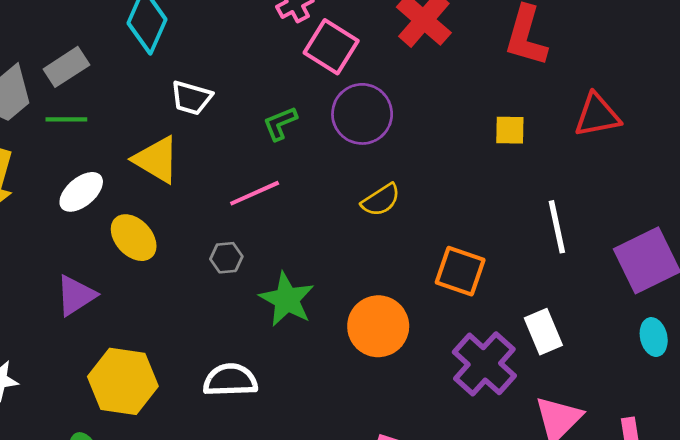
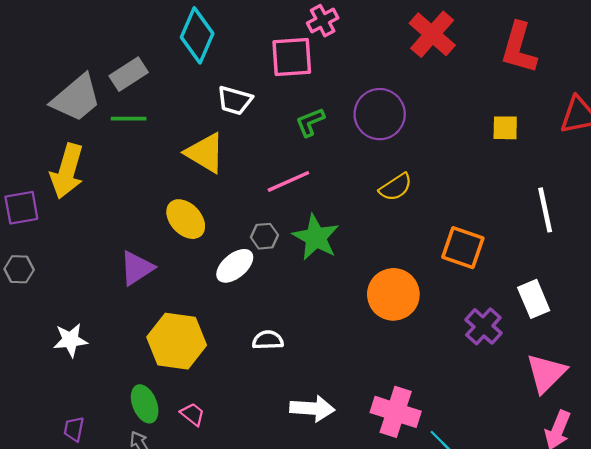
pink square: (331, 47) -> (292, 57), moved, turned -36
white ellipse: (81, 192) -> (235, 266), moved
green star: (287, 299) -> (316, 237), moved
purple cross: (484, 364) -> (483, 326), size x0.7
white semicircle: (230, 380) -> (268, 340), size x0.7

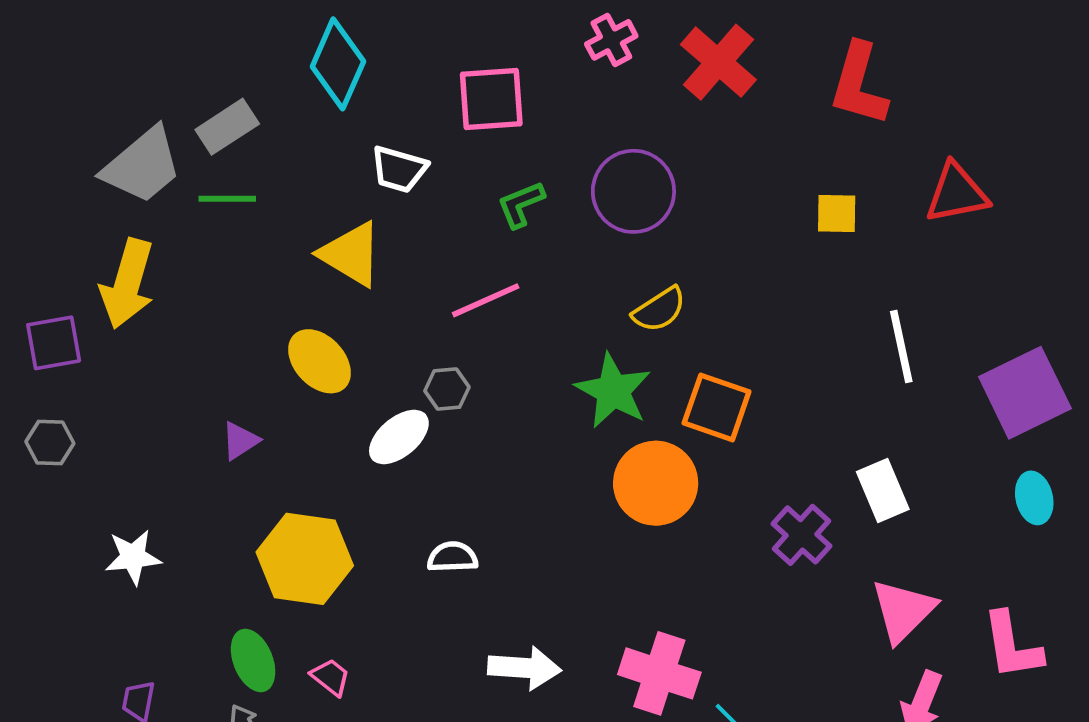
pink cross: (323, 21) -> (611, 40), moved
green star: (316, 237) -> (613, 391), moved
orange square: (463, 248) -> (717, 407), moved
purple triangle: (137, 268) -> (240, 441), size x0.7

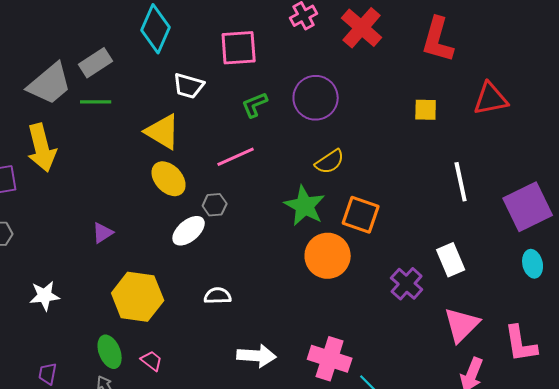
yellow arrow: (127, 284) -> (42, 148), turned -30
yellow ellipse: (320, 361) -> (169, 179), moved

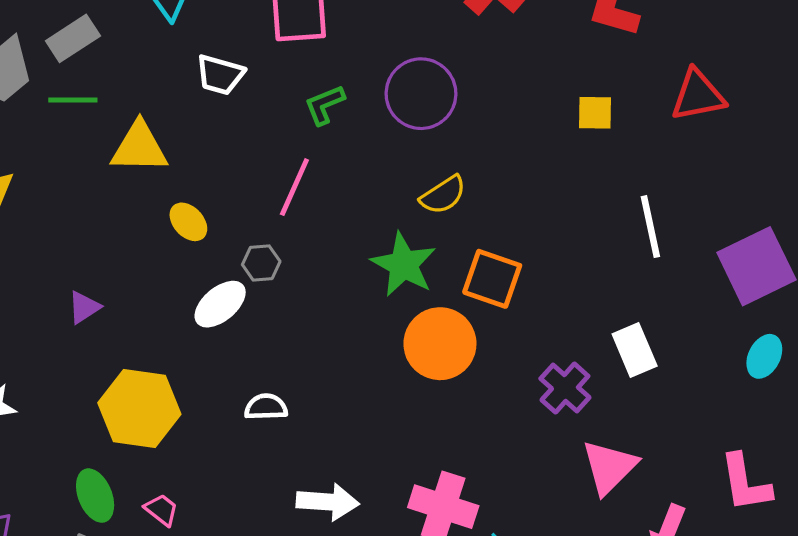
yellow triangle: (163, 132) -> (139, 147), moved, turned -30
pink line: (236, 157) -> (294, 187), turned -42
yellow ellipse: (169, 179) -> (188, 222), size x0.7
cyan ellipse: (533, 264) -> (764, 356), turned 40
pink triangle: (462, 325) -> (609, 467), moved

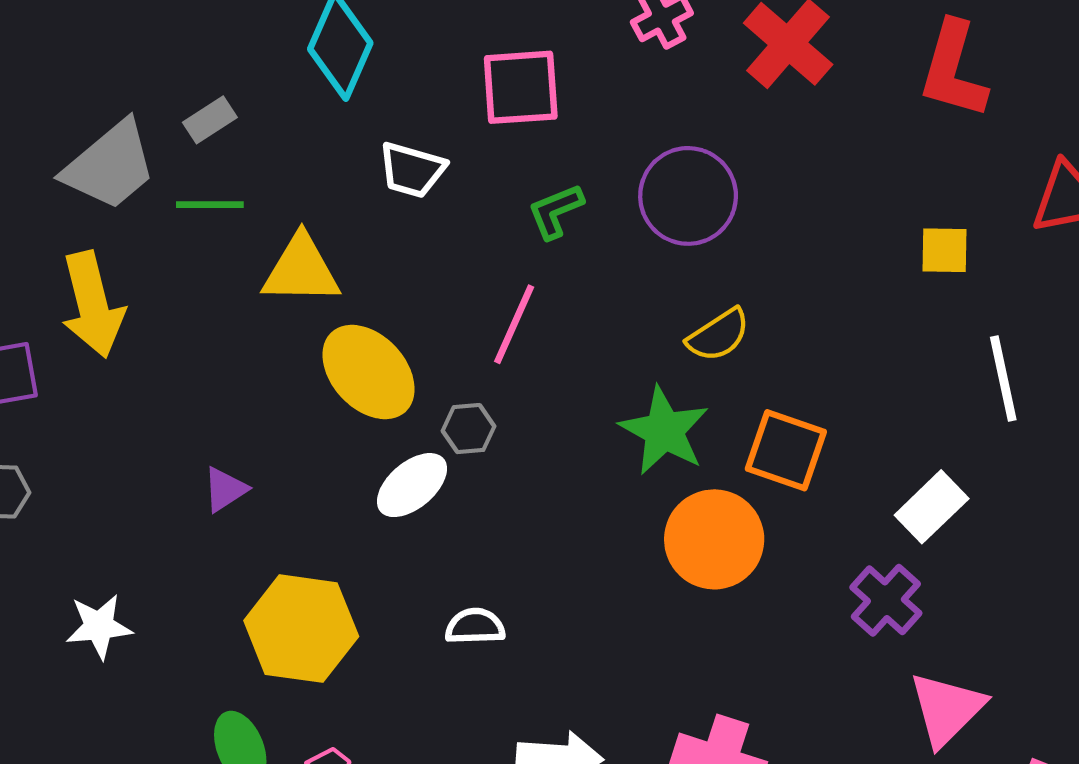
gray rectangle: (73, 38) -> (210, 120), size x0.7
yellow square: (595, 113) -> (945, 250), moved
yellow ellipse: (188, 222) -> (369, 372), size x1.8
white rectangle: (635, 350) -> (932, 507), moved, turned 69

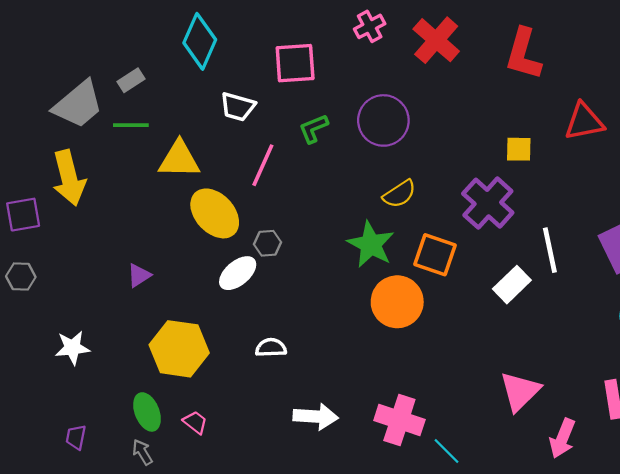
pink line: (514, 324) -> (263, 165), moved
white line: (1003, 379) -> (550, 250), moved
purple cross: (886, 600) -> (488, 203), moved, size x1.4

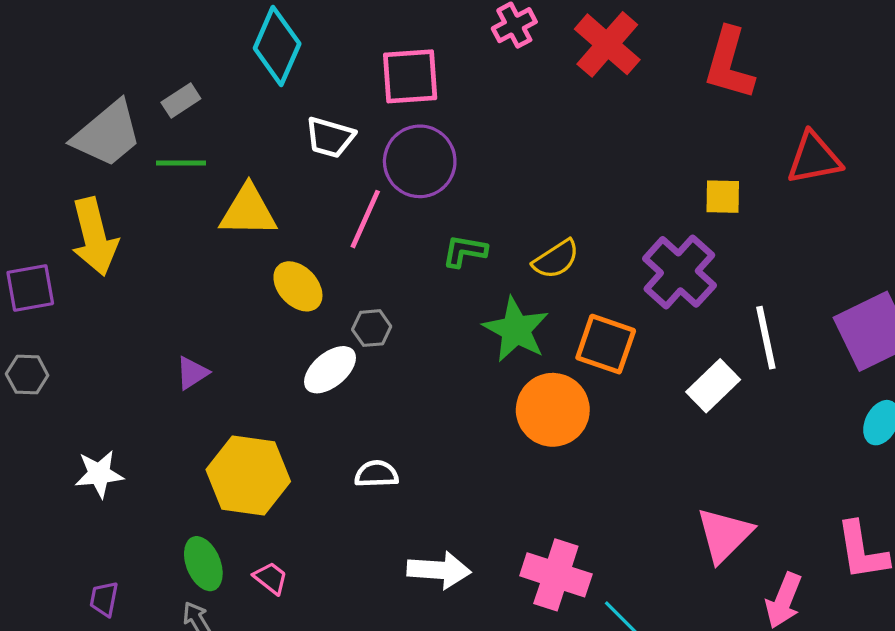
purple circle: (383, 120) -> (420, 161), moved
green L-shape: (313, 129) -> (465, 251), moved, turned 32
yellow ellipse: (215, 213) -> (298, 286), size x0.7

